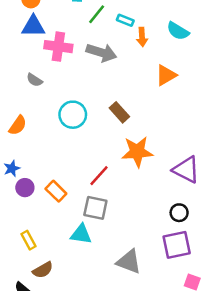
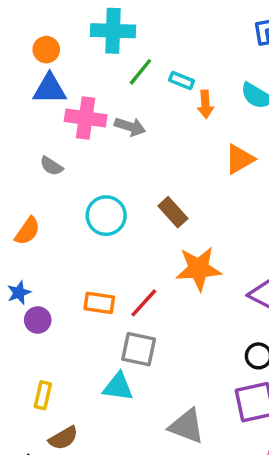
gray arrow: (101, 53) -> (130, 127), moved, size x0.7
orange rectangle: (56, 191) -> (99, 303), moved, turned -36
yellow rectangle: (28, 240) -> (43, 395), turned 42

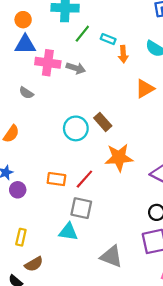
cyan circle: (106, 216) -> (76, 128), moved

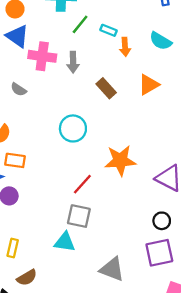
blue triangle: (25, 44) -> (17, 36), turned 35
gray arrow: (76, 68) -> (73, 62), turned 72
brown rectangle: (103, 122) -> (106, 88), moved
orange rectangle: (56, 179) -> (15, 160), moved

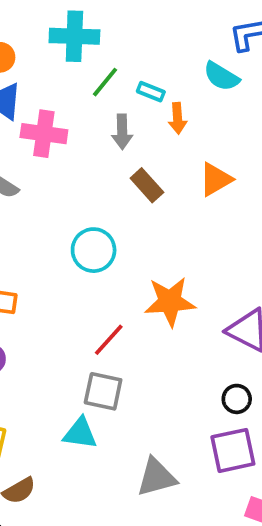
cyan semicircle: (161, 41) -> (221, 76), moved
gray arrow: (73, 62) -> (122, 132), moved
gray triangle: (112, 269) -> (157, 477), turned -36

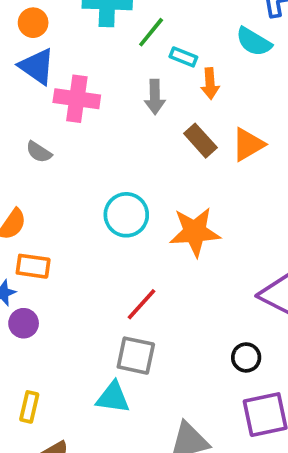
green line: (105, 82) -> (151, 32), moved
brown rectangle: (147, 185) -> (200, 141), moved
orange star: (170, 302) -> (195, 232), moved
black circle: (237, 399) -> (246, 357), moved

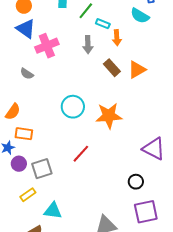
pink cross: (77, 99) -> (47, 46), turned -30
gray square: (136, 356) -> (42, 169), moved, turned -30
cyan triangle: (113, 397) -> (53, 211), moved
yellow rectangle: (29, 407) -> (28, 195), moved, turned 42

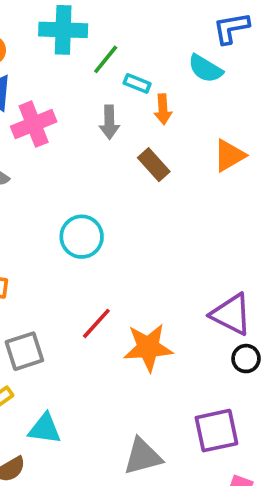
orange triangle: (137, 70) -> (229, 155), moved
orange star: (109, 116) -> (148, 347), moved
black circle: (136, 182) -> (246, 359), moved

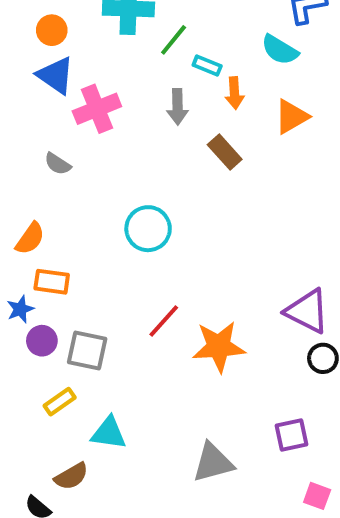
orange triangle: (229, 155) -> (292, 117), moved
gray square: (24, 351) -> (87, 351), turned 30
purple square: (216, 431) -> (292, 435), size x0.7

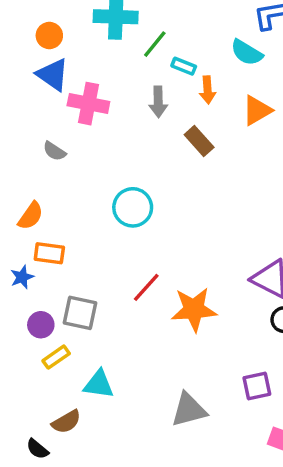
pink cross: (97, 109) -> (88, 104), turned 33
purple circle: (42, 341) -> (41, 325), moved

